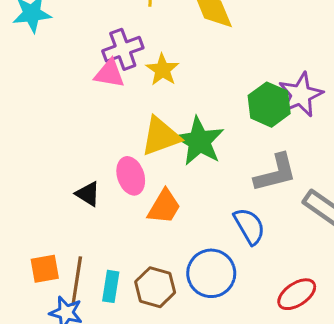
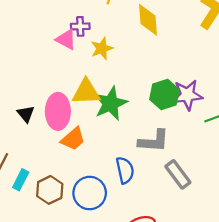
purple cross: (123, 49) -> (80, 26), size x0.7
pink ellipse: (131, 176) -> (58, 111), size x1.4

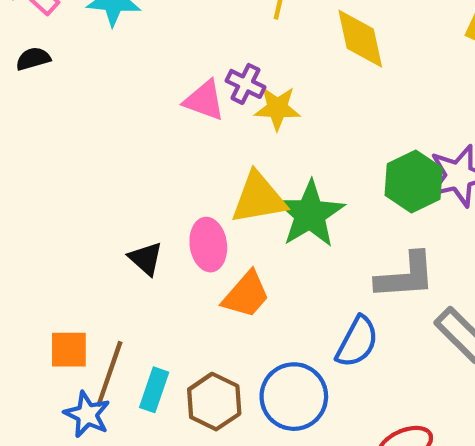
purple cross: (80, 26) -> (246, 84), moved, turned 36
yellow star: (102, 48) -> (277, 108), turned 30
pink ellipse: (58, 111) -> (208, 245), size x0.7
blue semicircle: (125, 170) -> (357, 342), turned 48

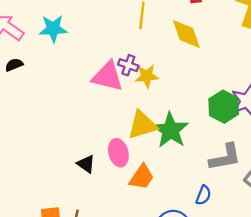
pink triangle: (204, 100) -> (107, 76), size x1.4
blue semicircle: (357, 342) -> (203, 195), size x0.7

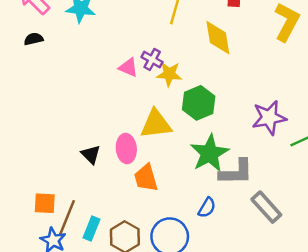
pink triangle: (107, 76) -> (128, 68), size x0.6
green hexagon: (224, 107) -> (199, 103), moved
green star: (170, 130) -> (210, 153), moved
orange trapezoid: (142, 177) -> (146, 178), turned 120

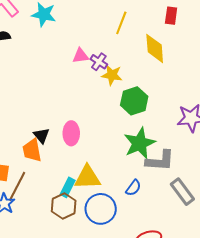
pink triangle: (128, 68) -> (81, 56), moved, turned -36
yellow triangle: (156, 124) -> (87, 177), moved
orange trapezoid: (146, 178) -> (32, 150), moved
cyan rectangle: (91, 228) -> (68, 187), moved

